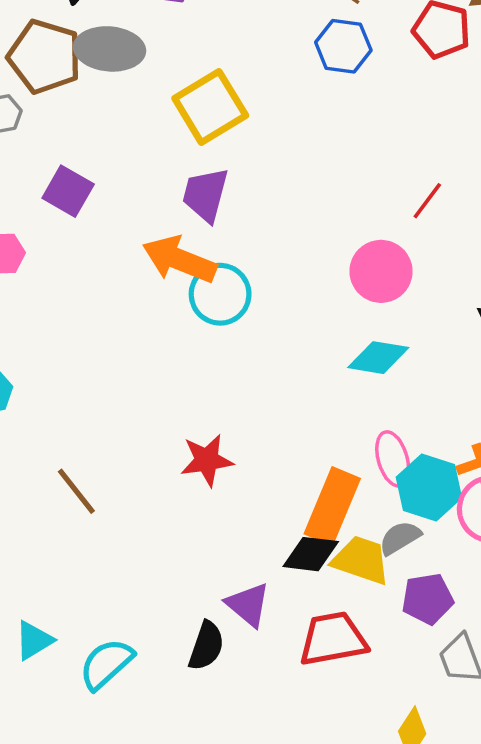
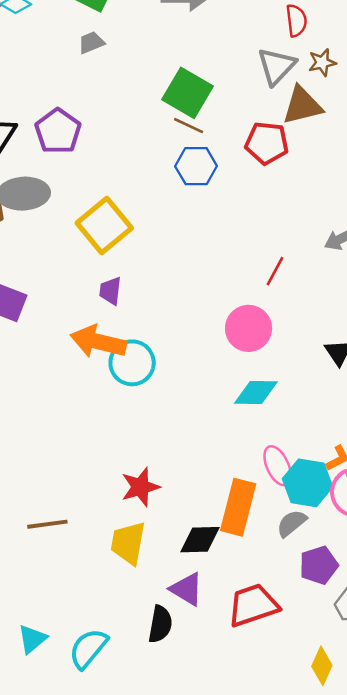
purple trapezoid: (205, 195) -> (110, 291), size x0.7
brown line: (76, 491) -> (47, 524), turned -51
black diamond: (311, 554) -> (200, 540), moved
yellow trapezoid: (361, 560) -> (128, 543), moved, turned -90

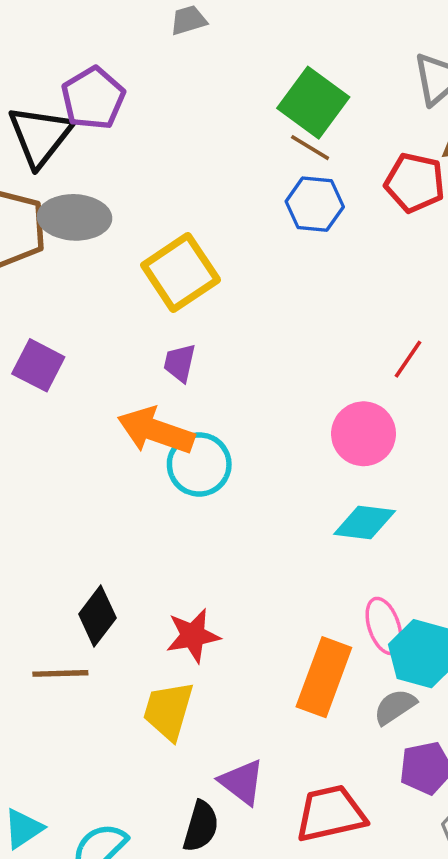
purple pentagon: (58, 131) -> (93, 98), moved
black diamond: (200, 540) -> (97, 616), moved, turned -57

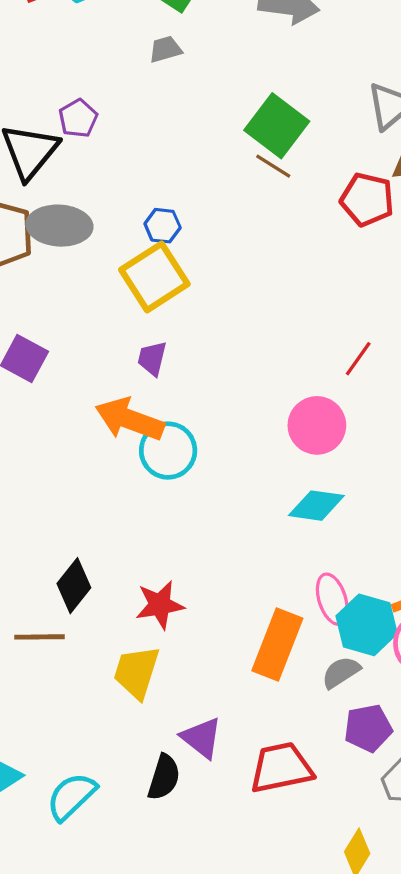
purple pentagon: (93, 98) -> (78, 118), size x0.7
blue hexagon: (315, 204) -> (163, 226), moved, size x0.7

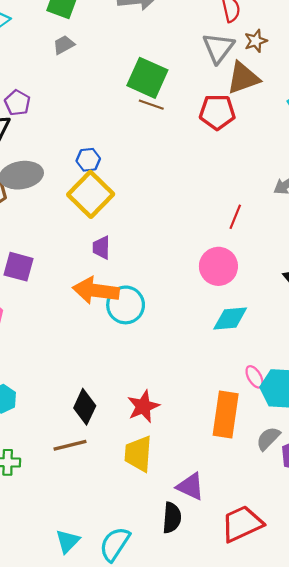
pink ellipse: (332, 599) -> (254, 377), size x0.7
gray semicircle: (341, 672) -> (268, 439), moved
red trapezoid: (281, 768) -> (242, 524), moved

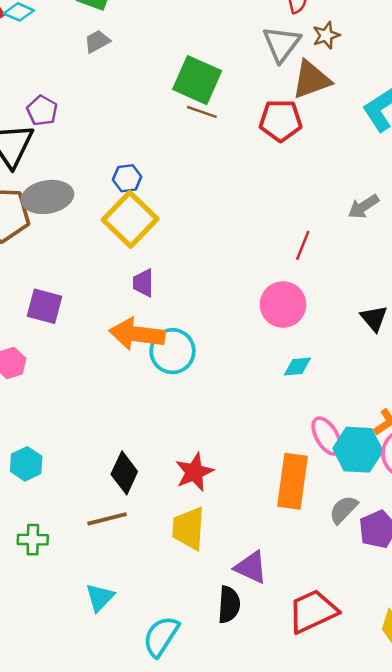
cyan diamond: (230, 318) -> (297, 367), size x0.7
pink ellipse: (254, 377) -> (327, 436), size x1.4
cyan triangle: (68, 541) -> (100, 597), moved

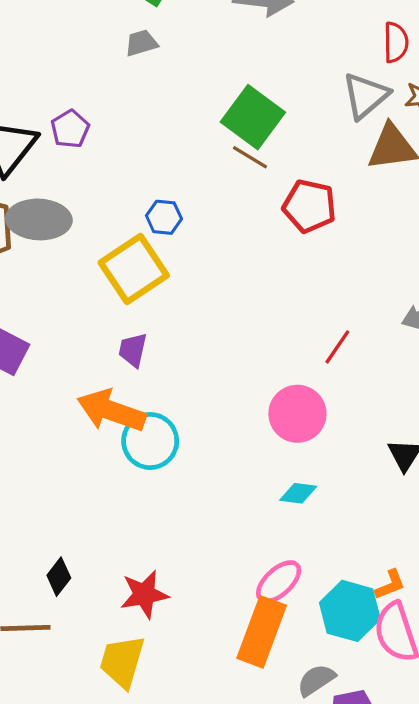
purple pentagon: (42, 111) -> (70, 129), moved
red pentagon: (281, 121) -> (309, 206), moved
blue hexagon: (127, 178) -> (164, 217), moved
pink ellipse: (327, 436) -> (279, 582), moved, turned 66
black diamond: (124, 473) -> (59, 577), size x0.7

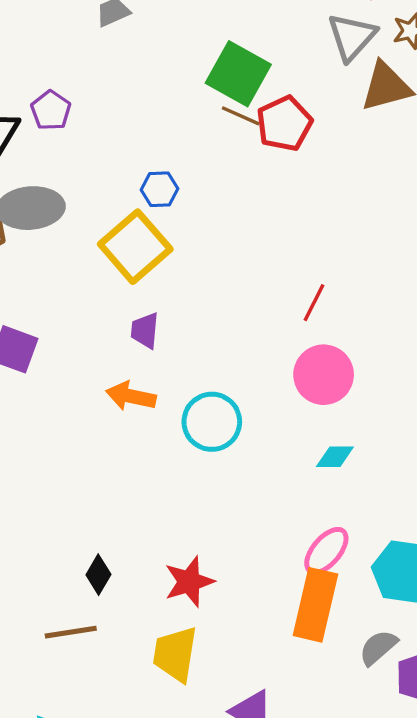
red pentagon: (309, 206) -> (284, 123), moved, turned -30
red line: (337, 347) -> (314, 303), moved
orange arrow: (111, 411) -> (131, 396), size x0.7
cyan circle: (150, 441) -> (212, 422), moved

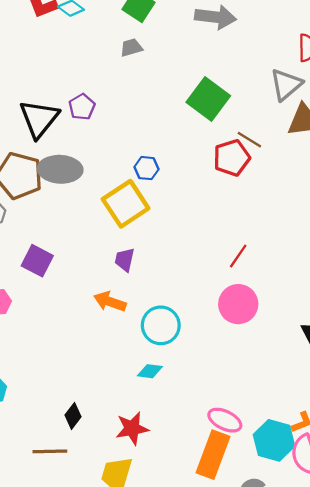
brown line: (241, 116) -> (249, 140), moved
red pentagon: (284, 123) -> (232, 158), moved
cyan diamond: (335, 457) -> (150, 371), moved
pink ellipse: (326, 551) -> (225, 420), turned 68

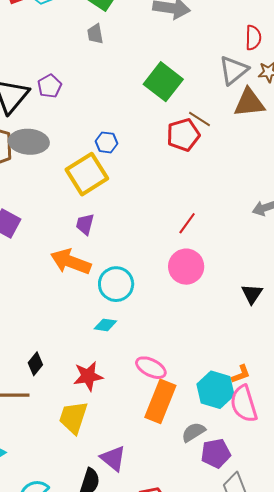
gray trapezoid: (131, 48) -> (95, 34), turned -85
orange arrow: (110, 302) -> (71, 262), size x1.4
pink ellipse: (225, 420) -> (151, 368), moved

